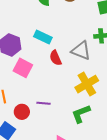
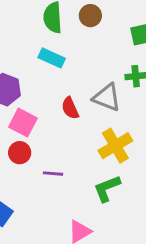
cyan rectangle: (43, 37) -> (52, 58), moved
red circle: (22, 112) -> (20, 153), moved

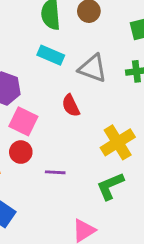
gray triangle: (107, 97) -> (93, 68), moved

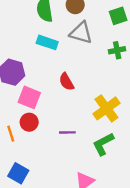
gray triangle: (93, 68) -> (81, 33), moved
purple line: (55, 172) -> (67, 132), moved

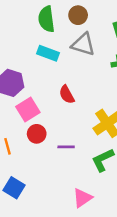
pink square: (29, 97) -> (28, 110), turned 35
red circle: (29, 122) -> (37, 134), moved

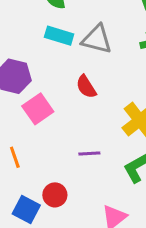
gray triangle: (83, 44) -> (97, 39), moved
red circle: (37, 134) -> (55, 195), moved

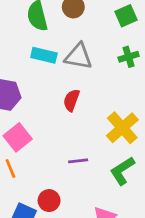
red semicircle: (86, 87) -> (71, 100), turned 55
pink square: (38, 109) -> (18, 137), moved

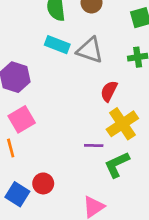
red semicircle: (71, 100) -> (109, 91), moved
purple line: (78, 161) -> (94, 146), moved

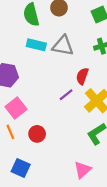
purple line: (94, 146) -> (66, 95), moved, turned -32
red circle: (43, 183) -> (37, 134), moved

